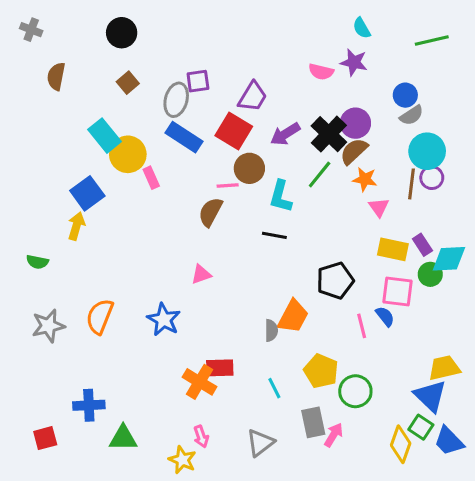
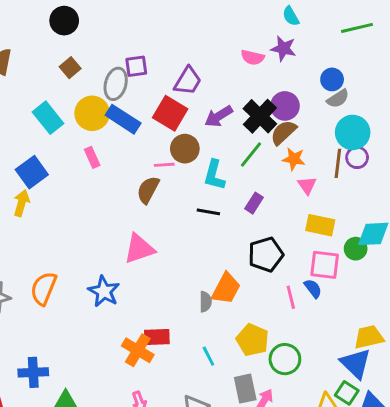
yellow circle: (128, 154) -> (92, 113), moved
purple rectangle: (422, 245) -> (254, 203), moved, turned 66
pink triangle: (201, 274) -> (139, 249), size x1.6

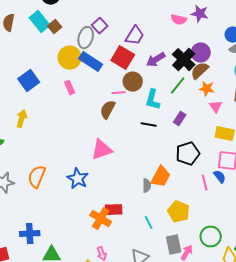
purple square: (136, 66) -> (100, 26), turned -35
cyan rectangle: (48, 118) -> (40, 22), moved
blue square: (32, 172) -> (29, 81), moved
green circle: (285, 359) -> (211, 237), moved

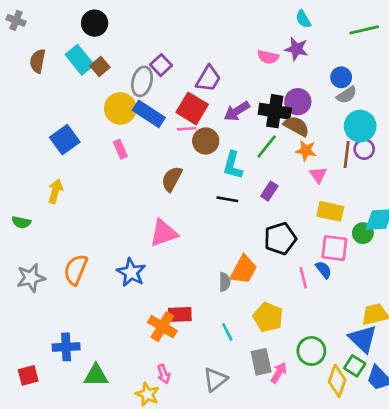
black cross: (184, 60) -> (275, 111), turned -35
brown semicircle: (200, 71) -> (296, 126), turned 72
pink line: (119, 93) -> (187, 129), moved

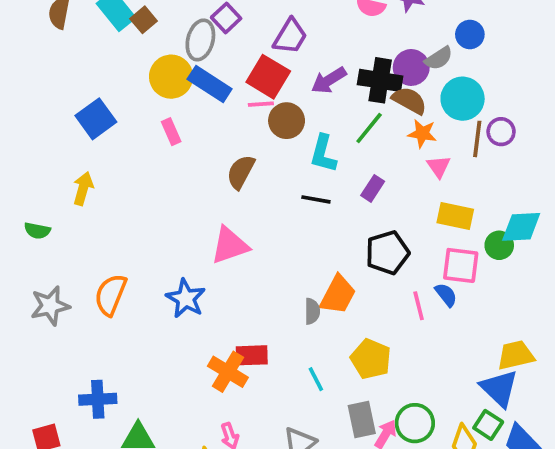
gray semicircle: (347, 95) -> (439, 58), moved
cyan circle: (360, 126) -> (463, 99), moved
green circle: (311, 351) -> (415, 423), moved

